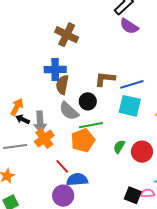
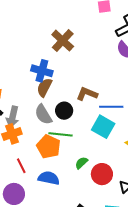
orange pentagon: (83, 140) -> (48, 147), turned 30
blue semicircle: (77, 180) -> (49, 178), moved

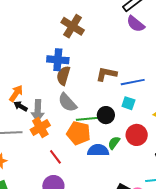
black circle: (64, 111) -> (106, 115), moved
cyan square: (103, 127) -> (128, 103), size x0.6
red circle: (102, 174) -> (137, 135), moved
blue semicircle: (49, 178) -> (98, 150), moved

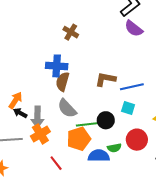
brown cross: (73, 26) -> (71, 32), size x0.7
orange pentagon: (79, 133) -> (79, 139), turned -30
green semicircle: (114, 143) -> (114, 148), turned -136

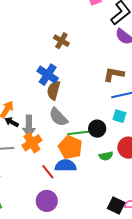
blue cross: (57, 66) -> (48, 75), turned 30
brown L-shape: (105, 79) -> (114, 74), moved
orange pentagon: (79, 139) -> (70, 147), turned -30
blue semicircle: (99, 156) -> (66, 166), moved

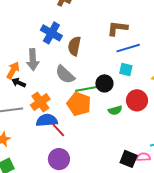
brown semicircle: (54, 90) -> (74, 46), moved
gray arrow: (29, 126) -> (33, 60), moved
blue semicircle: (66, 166) -> (47, 120), moved

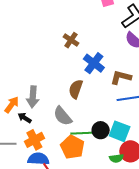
blue cross: (51, 33) -> (94, 63), moved
cyan square: (126, 70) -> (120, 131), moved, size x1.5
black arrow: (19, 83) -> (25, 118), moved
green semicircle: (115, 110) -> (116, 158), moved

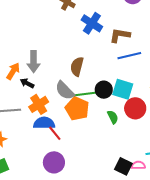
brown semicircle: (76, 89) -> (77, 66), moved
gray semicircle: (63, 116) -> (65, 90), moved
green semicircle: (116, 158) -> (113, 117), moved, turned -104

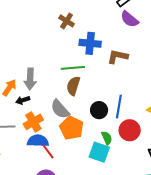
blue cross: (92, 23) -> (90, 43), turned -30
blue line: (129, 56) -> (119, 107), moved, turned -70
black arrow: (27, 83) -> (23, 100), turned -48
cyan square: (123, 89) -> (99, 152), moved
green line: (86, 94) -> (73, 68), moved

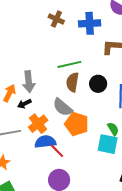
blue cross: (90, 43) -> (90, 23), moved
black circle: (99, 110) -> (98, 84), moved

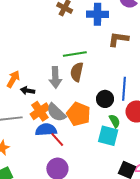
gray arrow: (29, 82) -> (55, 77), moved
black circle: (98, 84) -> (105, 99), moved
black arrow: (24, 104) -> (28, 91), turned 32
gray semicircle: (63, 107) -> (56, 112), moved

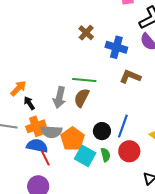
black arrow: (28, 91) -> (29, 103), turned 32
gray semicircle: (56, 112) -> (51, 132), turned -55
cyan square: (108, 136) -> (85, 156), moved

